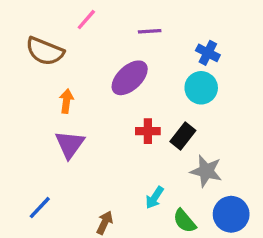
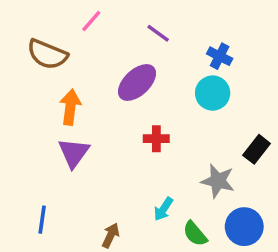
purple line: (150, 31) -> (158, 33), turned 40
orange arrow: (66, 101) -> (70, 107), size x1.4
black rectangle: (183, 136) -> (257, 149), moved
blue line: (40, 208) -> (42, 220), turned -35

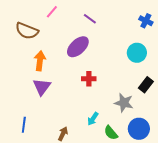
blue cross: (220, 56) -> (146, 21), moved
cyan circle: (213, 93) -> (137, 53), moved

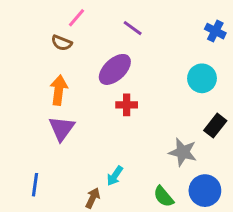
brown semicircle: (27, 31) -> (62, 43), moved, size x0.6
red cross: (89, 79) -> (127, 105), moved
cyan arrow: (93, 119) -> (115, 176), moved

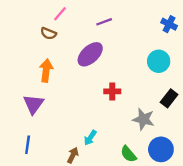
purple line: (133, 28) -> (104, 22), turned -56
red cross: (127, 105) -> (112, 91), moved
purple triangle: (62, 129) -> (33, 104), moved

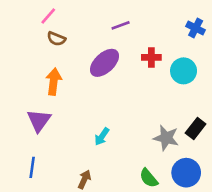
pink line: (60, 14) -> (48, 16), moved
red cross: (112, 91) -> (151, 57), moved
black rectangle: (169, 98) -> (196, 128), moved
cyan arrow: (90, 138) -> (102, 137), moved

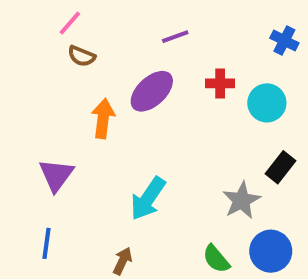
orange arrow: (54, 82) -> (103, 119), moved
black rectangle: (196, 128) -> (281, 167), moved
cyan arrow: (102, 137) -> (148, 198), size x1.6
gray star: (166, 138) -> (242, 200), turned 30

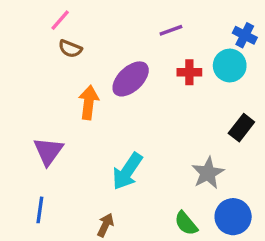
purple line: (175, 37) -> (171, 30), moved
cyan circle: (267, 103) -> (230, 65), moved
black rectangle: (281, 167) -> (241, 128), moved

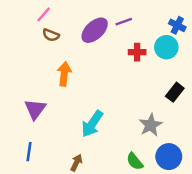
purple ellipse: (131, 79) -> (95, 30), moved

